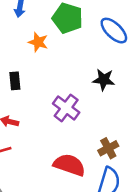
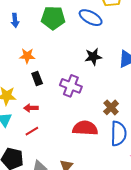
orange star: (38, 42) -> (27, 56), moved
black rectangle: (15, 81) -> (37, 78), moved

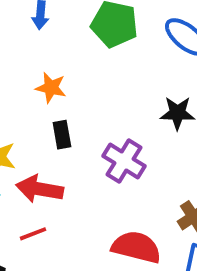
red arrow: (31, 108) -> (40, 189), size x1.6

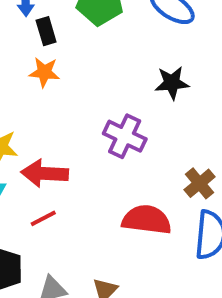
black rectangle: (62, 135) -> (46, 31), moved

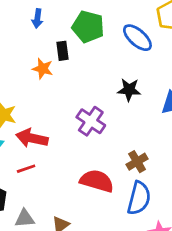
black rectangle: (46, 31) -> (63, 51), moved

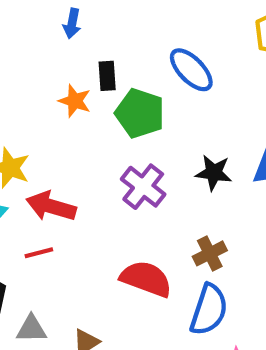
green pentagon: (88, 27) -> (140, 113), moved
blue ellipse: (137, 38) -> (191, 70), moved
black star: (129, 90) -> (214, 173), moved

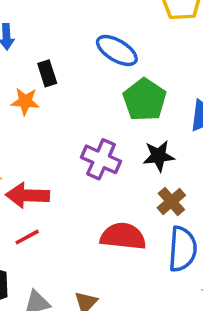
green pentagon: (140, 113) -> (145, 100), moved, turned 30
black star: (214, 173) -> (159, 156), moved

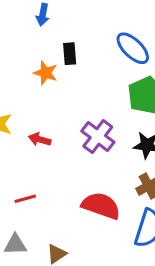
red arrow: (28, 195) -> (40, 139), moved, size x0.6
red line: (27, 237) -> (25, 199), moved

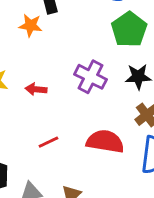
red line: (25, 199) -> (48, 142), moved

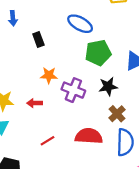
orange star: (30, 25) -> (49, 75), moved
green pentagon: (129, 30) -> (98, 53), turned 30

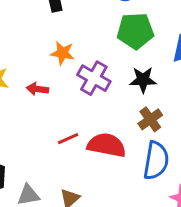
red line: (47, 141) -> (68, 139), moved

